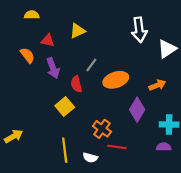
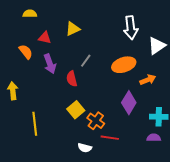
orange ellipse: (116, 80) -> (124, 65), moved
yellow square: (65, 106) -> (76, 110), moved
yellow arrow: (14, 136) -> (13, 91), moved, turned -66
yellow line: (65, 150) -> (35, 124), moved

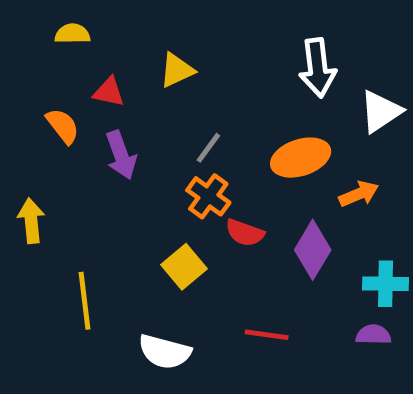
red semicircle: (72, 79) -> (245, 233), moved, turned -56
orange cross: (96, 121) -> (208, 196), moved
white semicircle: (85, 148) -> (165, 352), moved, size x1.5

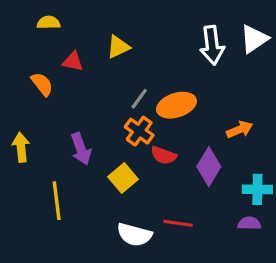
white triangle: (381, 111) -> (254, 39), moved
purple arrow: (121, 155) -> (81, 149), moved
orange ellipse: (301, 158) -> (176, 105), moved
white semicircle: (165, 352) -> (134, 235), moved

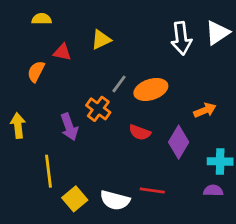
orange semicircle: (42, 84) -> (36, 71), turned -115
orange cross: (139, 131) -> (98, 109), moved
yellow square: (123, 178) -> (75, 199), moved

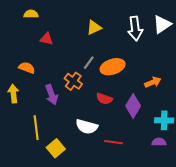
yellow triangle: (101, 40) -> (94, 27), moved
orange semicircle: (36, 71) -> (27, 68), moved, turned 84
white semicircle: (115, 200) -> (87, 127), moved

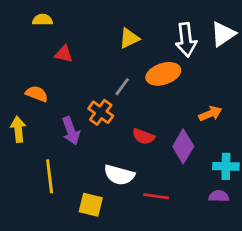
orange ellipse: (113, 67) -> (163, 74), moved
yellow square: (56, 148) -> (91, 205), moved, turned -36

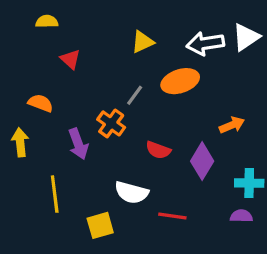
white arrow: (186, 40) -> (205, 43), turned 88
red triangle: (64, 54) -> (70, 59), turned 30
yellow square: (91, 205) -> (100, 225), turned -30

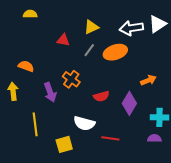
red triangle: (70, 59) -> (63, 40), moved, turned -32
gray line: (135, 95) -> (89, 50), moved
red semicircle: (158, 150) -> (101, 96), turned -35

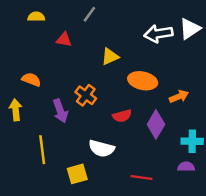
yellow triangle: (91, 27) -> (110, 57), moved
red triangle: (63, 40) -> (64, 40), moved
gray line: (89, 50) -> (89, 14), moved
orange ellipse: (115, 52) -> (143, 81), moved, turned 30
red line: (110, 138) -> (141, 178), moved

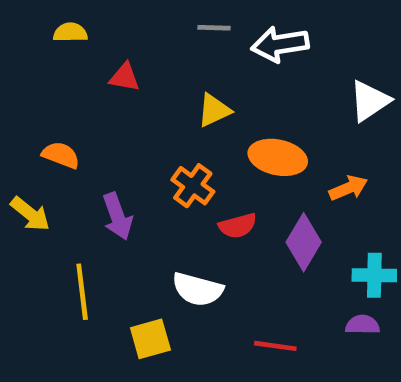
gray line: (89, 14) -> (214, 28), moved, turned 56
white triangle: (190, 29) -> (370, 101), moved
white arrow: (158, 34) -> (280, 44), moved
orange cross: (86, 95) -> (193, 186), moved
yellow arrow: (16, 110) -> (30, 214), turned 135

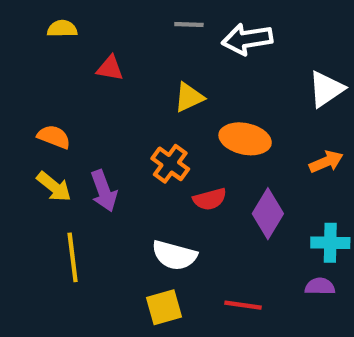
orange arrow: (348, 188) -> (326, 162), moved
yellow arrow: (30, 214) -> (54, 187), moved
yellow square: (150, 339) -> (164, 307), moved

